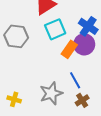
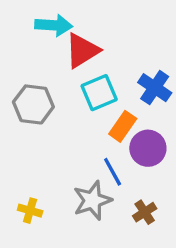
purple circle: (84, 44) -> (148, 148), moved
blue line: (75, 80) -> (113, 172), moved

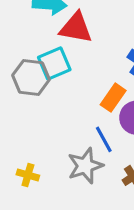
red triangle: (82, 51) -> (76, 28), turned 42
cyan square: (99, 93) -> (54, 63), moved

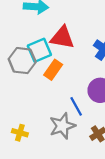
red triangle: (76, 28) -> (62, 38), moved
orange rectangle: (113, 98) -> (53, 70), moved

